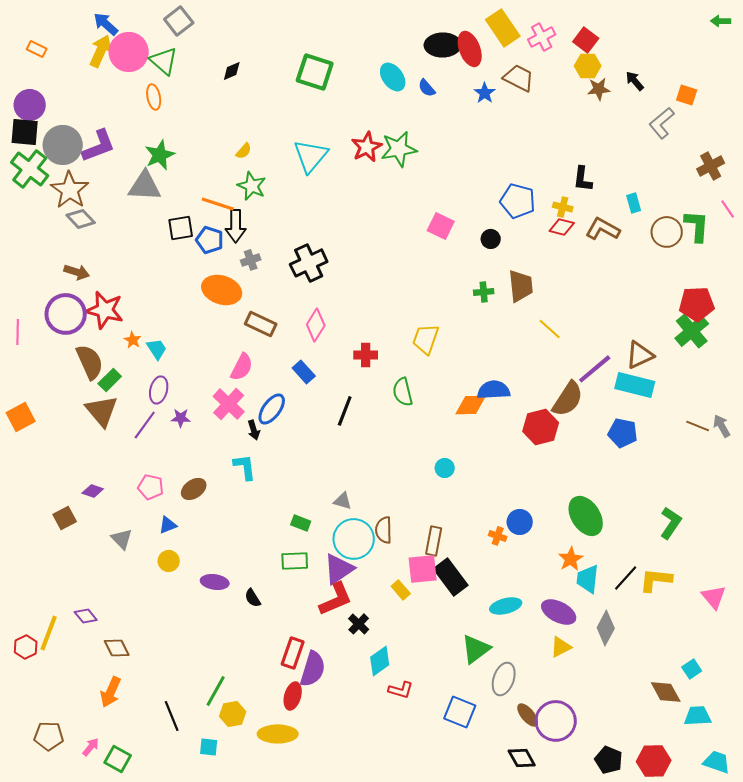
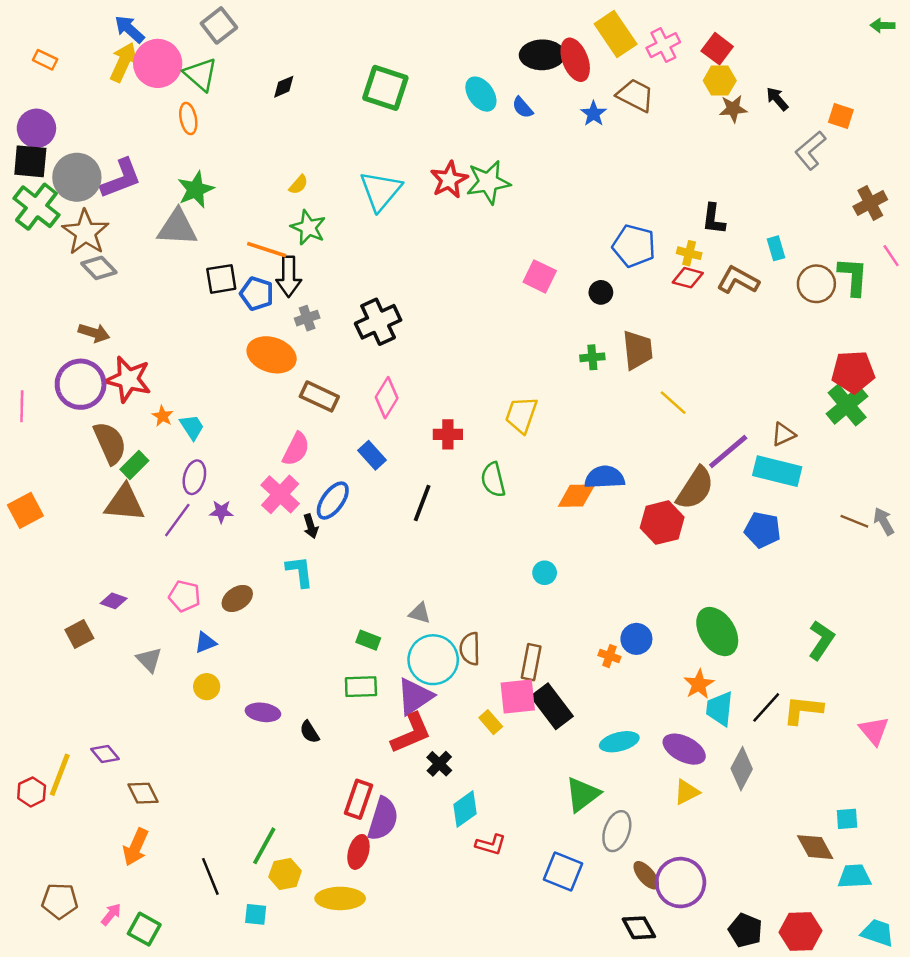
brown triangle: (640, 355) -> (783, 434), size x0.7
brown triangle: (102, 411) -> (125, 503), turned -45
cyan square: (692, 669) -> (847, 819), turned 30

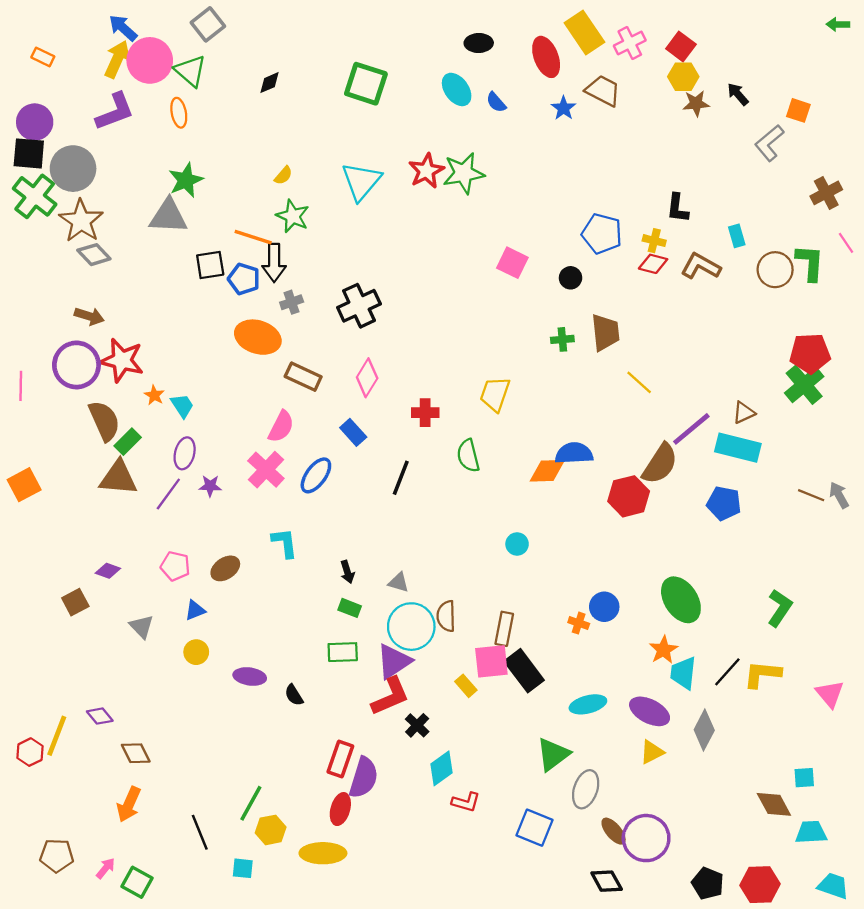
black ellipse: (542, 55) -> (479, 43), moved, size x0.7
purple L-shape: (121, 179) -> (115, 112), moved
black arrow: (311, 526) -> (347, 572), moved

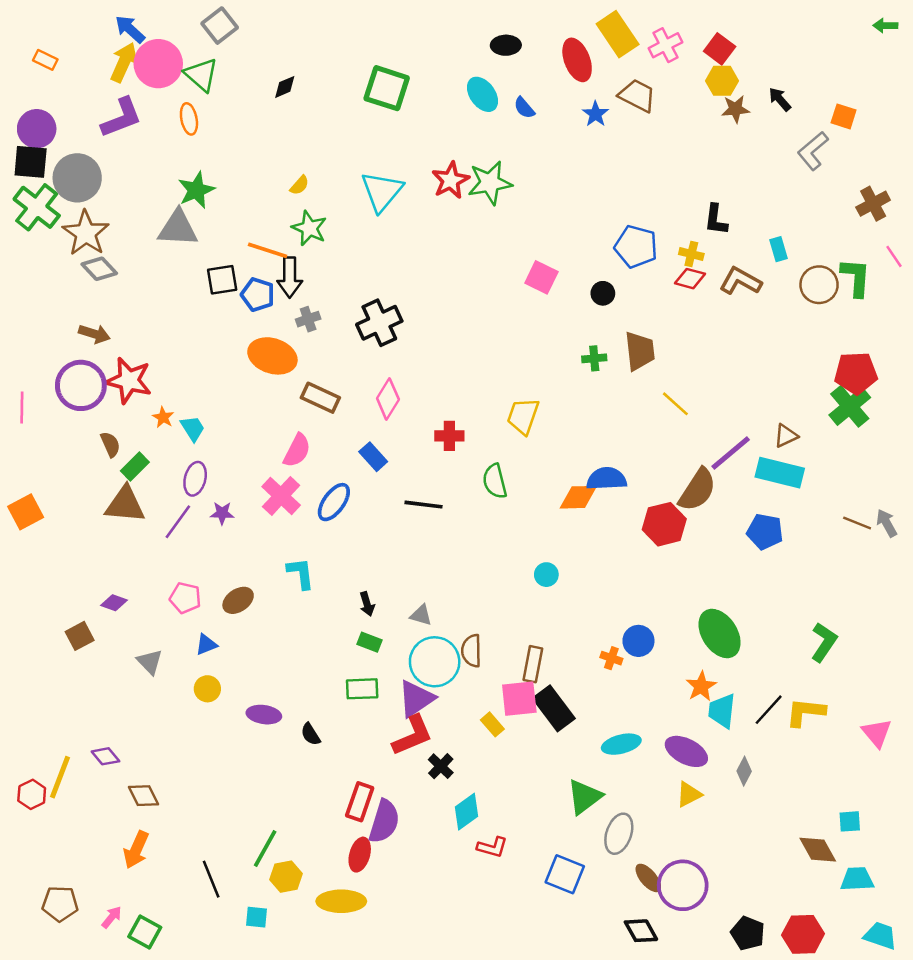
brown semicircle: (104, 421) -> (110, 444), size x0.6
black line: (401, 478) -> (424, 505), turned 76
gray diamond: (704, 730) -> (744, 771), size x0.7

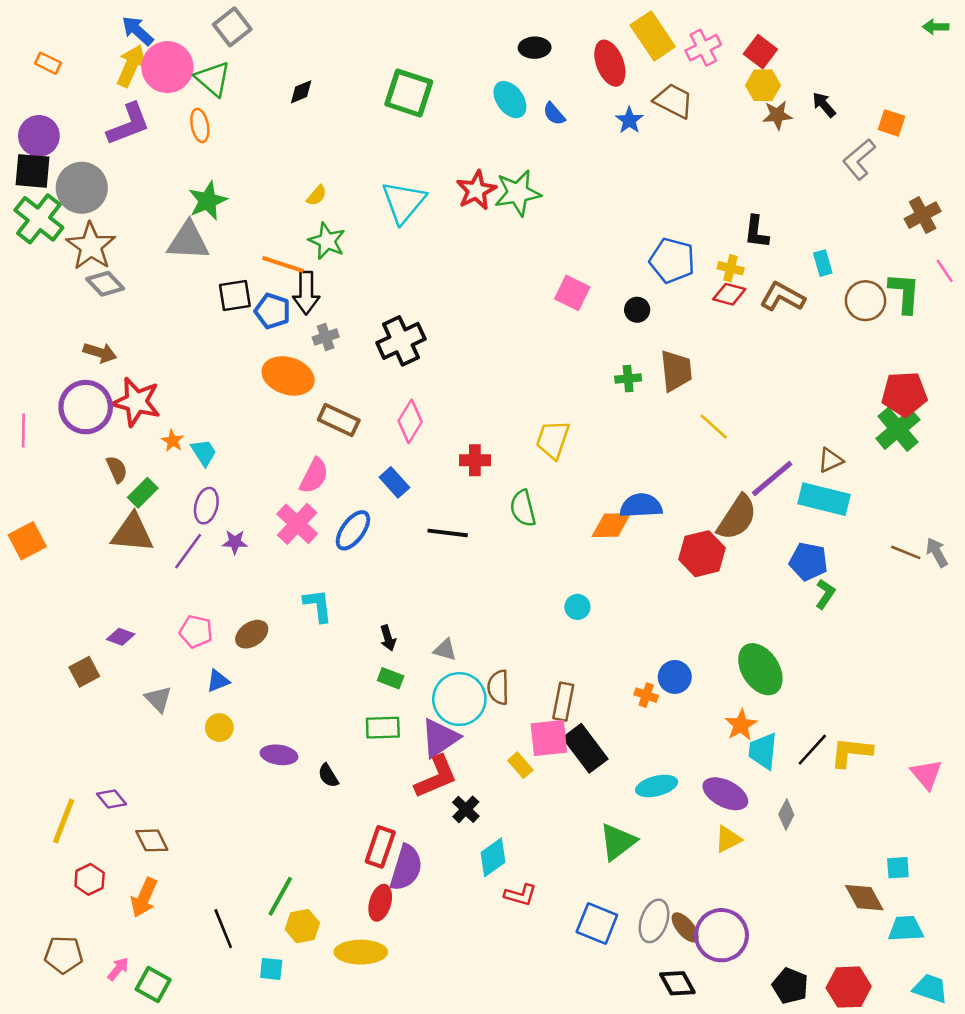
green L-shape: (824, 642) -> (825, 594), moved, size x0.7
red hexagon: (32, 794) -> (90, 879), moved
gray ellipse: (619, 834) -> (654, 921), moved

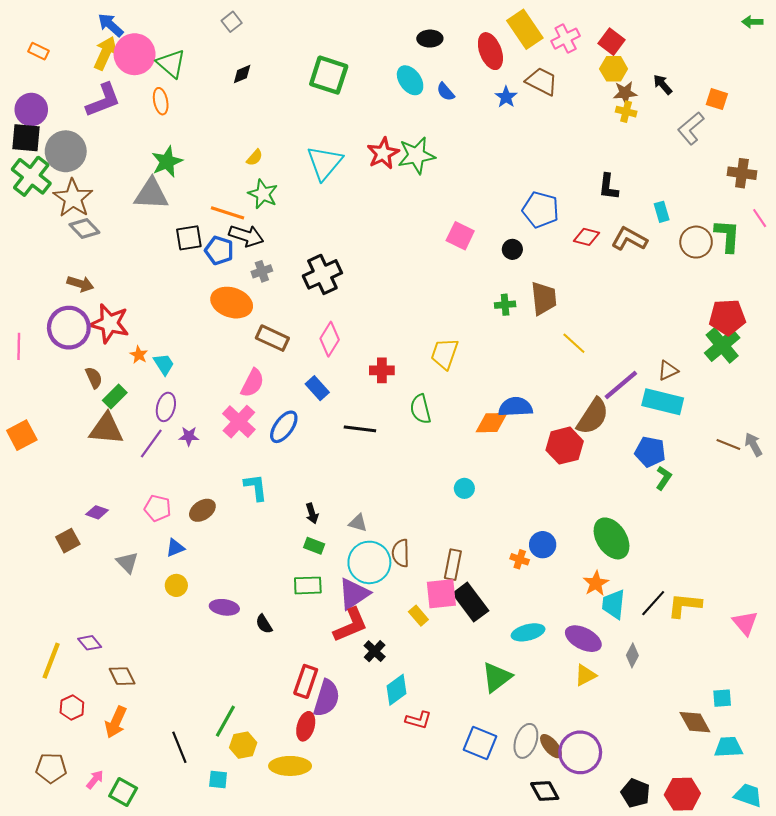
gray square: (232, 27) -> (232, 22), moved, size x0.7
brown cross: (923, 215) -> (742, 173), turned 36
yellow cross: (731, 268) -> (626, 112), moved
black arrow: (306, 293) -> (246, 236), turned -72

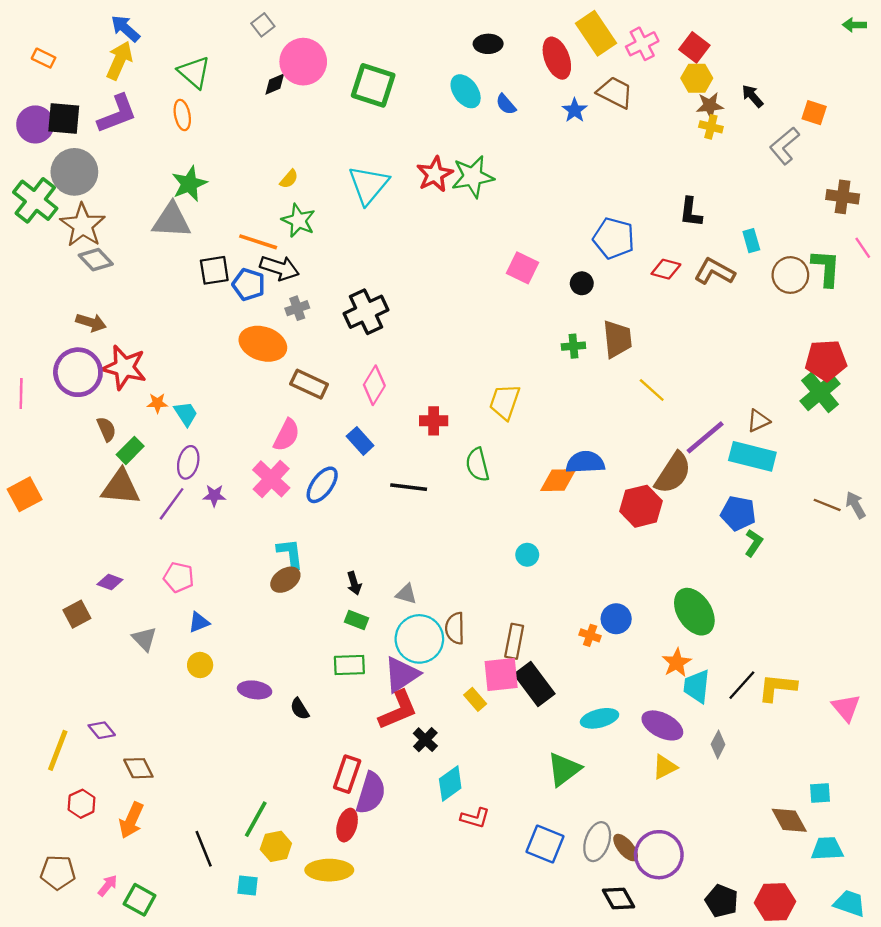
pink circle: (135, 54) -> (303, 62), moved
black square: (26, 138) -> (64, 119), moved
orange star: (139, 355) -> (157, 403), turned -30
brown ellipse: (202, 510) -> (285, 580), moved

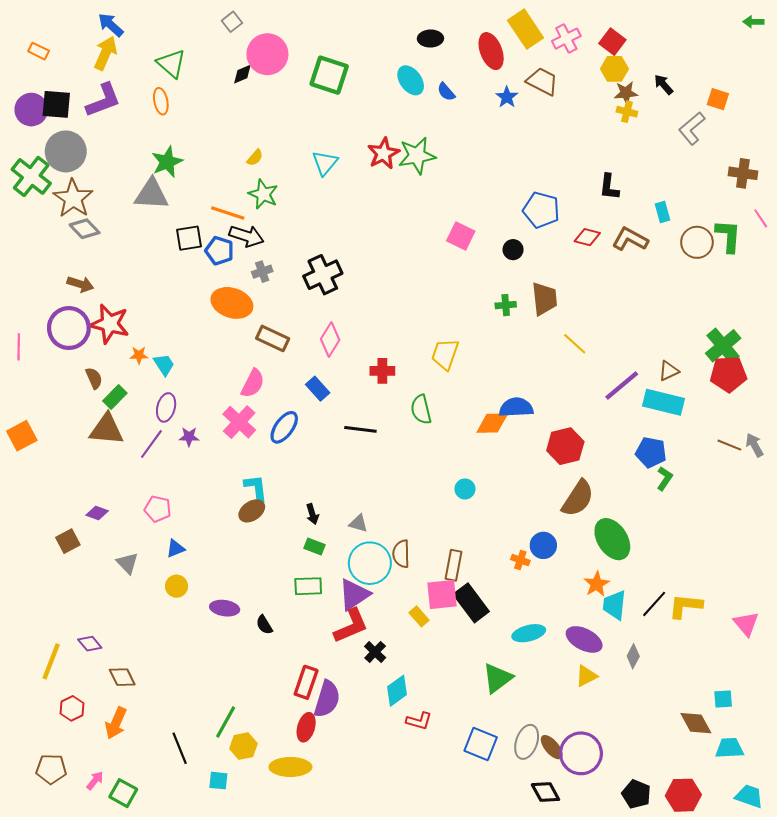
cyan triangle: (368, 185) -> (325, 163), size x0.7
red pentagon: (826, 360) -> (728, 374), moved
brown semicircle: (673, 473) -> (578, 498), moved

